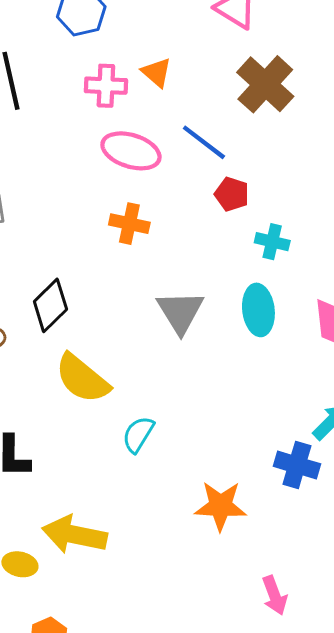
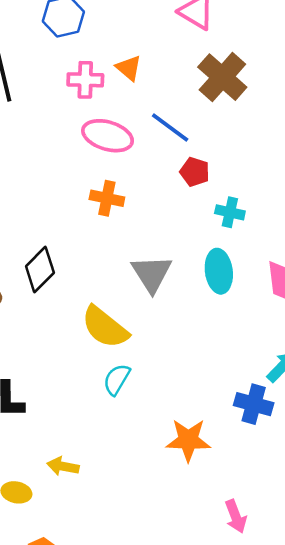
yellow semicircle: (82, 379) -> (105, 327), moved
yellow arrow: (75, 535) -> (63, 466), size x0.6

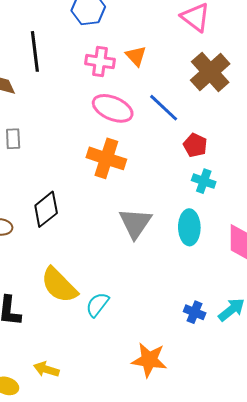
red pentagon: (195, 172) -> (195, 145), moved
orange cross: (107, 198) -> (106, 158), size x1.4
yellow semicircle: (105, 327) -> (59, 285), moved
blue cross: (254, 404) -> (195, 312), moved, size x0.7

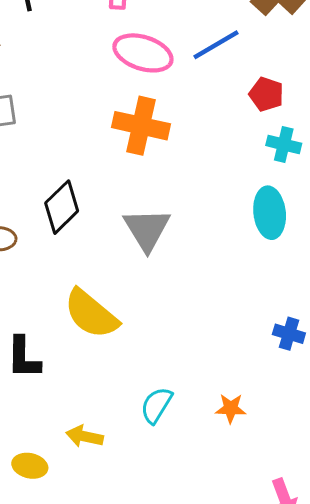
blue line: (164, 108) -> (216, 45), turned -68
gray triangle: (135, 223) -> (147, 229), moved
cyan semicircle: (97, 305) -> (156, 405), moved
orange star: (149, 360) -> (231, 408), size x0.6

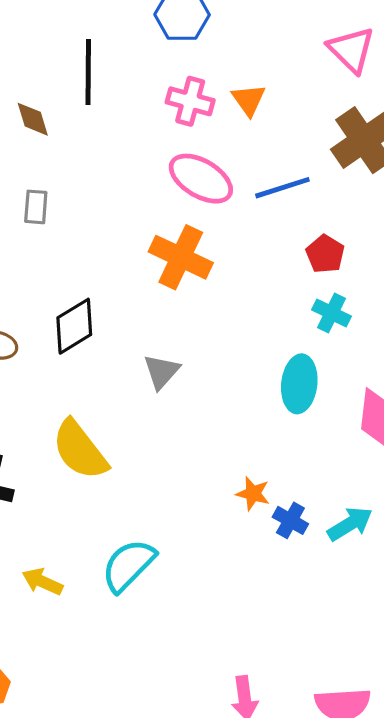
gray triangle: (147, 229) -> (161, 372), size x0.7
cyan semicircle: (156, 405) -> (128, 565), size x1.4
orange star: (231, 408) -> (253, 494), moved

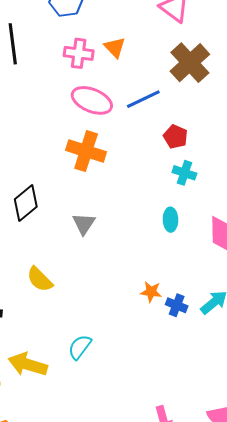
cyan ellipse: (299, 384) -> (170, 220), size x0.7
yellow semicircle: (80, 450) -> (40, 279), size x0.7
cyan semicircle: (128, 565) -> (80, 347), size x0.7
yellow arrow: (42, 582) -> (28, 364), size x1.5

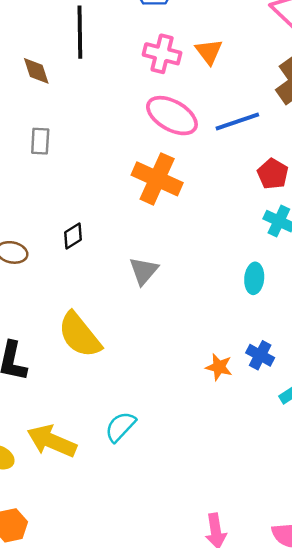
black diamond: (26, 203) -> (73, 236), size x0.6
yellow semicircle: (40, 279) -> (80, 335), size x1.4
blue cross: (177, 305) -> (260, 355), moved

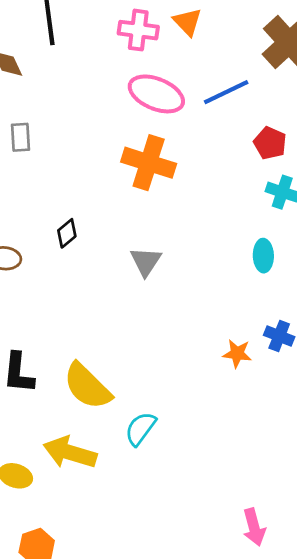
yellow semicircle: (80, 335) -> (87, 386), moved

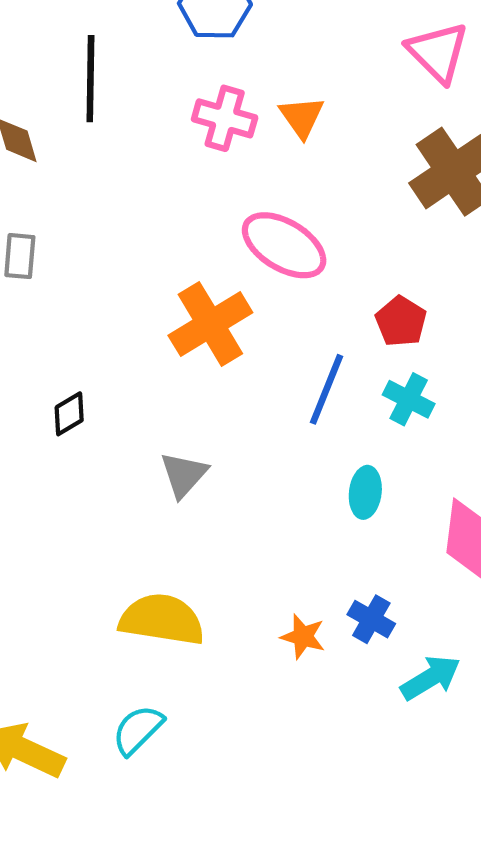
blue line: (226, 92) -> (326, 389), moved, turned -51
pink ellipse: (156, 94) -> (284, 245), moved
orange cross: (149, 163) -> (210, 324), turned 33
yellow semicircle: (87, 386) -> (162, 619), moved, turned 136

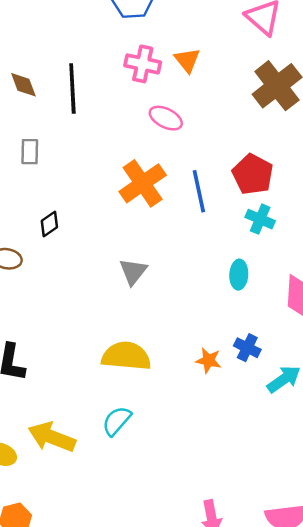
black line: (90, 79) -> (72, 89), moved
pink ellipse: (284, 245) -> (166, 118), moved, size x0.7
red pentagon: (401, 321) -> (253, 174), size x1.4
blue line: (326, 389) -> (199, 191), moved, turned -30
black diamond: (69, 414) -> (49, 224), moved

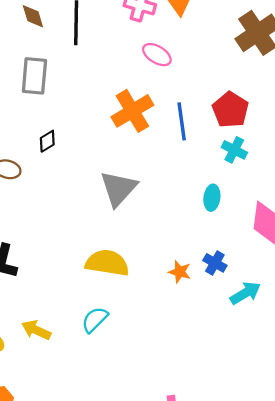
gray rectangle: (30, 152) -> (34, 76), size x1.6
gray triangle: (133, 271) -> (118, 188), size x1.5
yellow arrow: (52, 437) -> (36, 330), size x0.7

